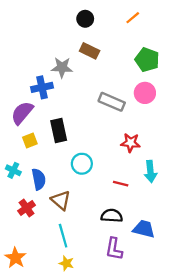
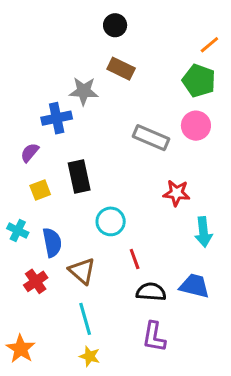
orange line: (133, 18) -> (209, 45), moved
purple semicircle: (22, 113) -> (30, 153), size x0.6
red line: (121, 184) -> (135, 259), moved, turned 56
blue trapezoid: (144, 229) -> (194, 286), moved

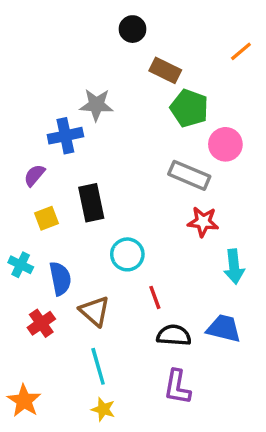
brown rectangle: (121, 69) -> (165, 70), moved
green pentagon: (199, 81) -> (189, 108), moved
gray rectangle: (151, 138) -> (189, 175), moved

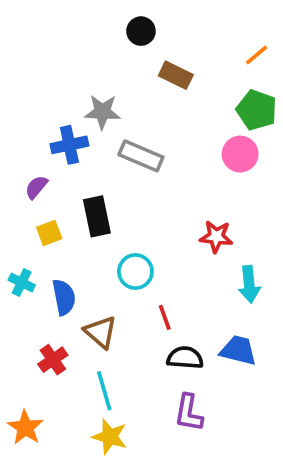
green pentagon: (189, 108) -> (257, 110), moved
gray rectangle: (189, 175) -> (141, 156), moved
red cross: (41, 323) -> (53, 360), moved
yellow star: (103, 409) -> (110, 437), size x1.4

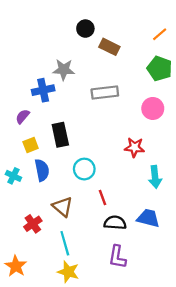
black circle: (141, 31) -> (85, 29), moved
pink circle: (240, 154) -> (153, 108), moved
gray rectangle: (141, 156) -> (105, 92), moved, turned -30
blue semicircle: (64, 297) -> (42, 170), moved

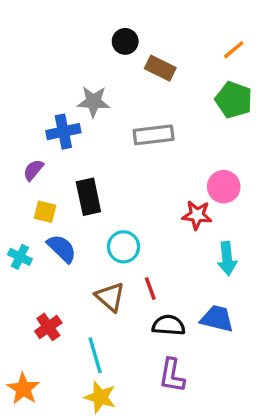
pink circle: (153, 108) -> (224, 187), moved
yellow square: (31, 145) -> (45, 212), turned 35
blue semicircle: (42, 170) -> (62, 248), turned -35
brown triangle: (63, 207) -> (110, 297), moved

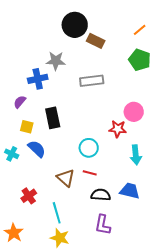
black circle: (125, 41) -> (75, 25), size x1.6
cyan circle: (124, 247) -> (89, 148), moved
red line: (150, 289) -> (90, 173), turned -56

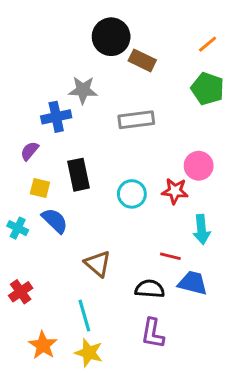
cyan circle: (89, 148) -> (132, 194), moved
red line: (90, 173) -> (170, 256), moved
red cross: (29, 196) -> (21, 292), moved
orange star: (14, 233) -> (43, 345), moved

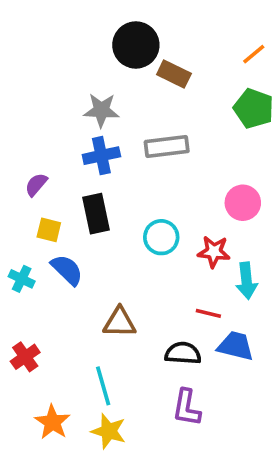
blue cross: (56, 117) -> (101, 156), moved
red star: (175, 191) -> (214, 252), moved
brown triangle: (98, 264) -> (120, 322), turned -40

